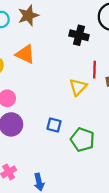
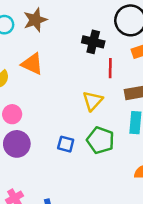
red line: (94, 70) -> (110, 68), moved
green pentagon: (82, 140) -> (100, 140), moved

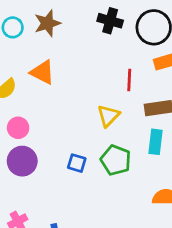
black cross: (93, 42) -> (110, 21), moved

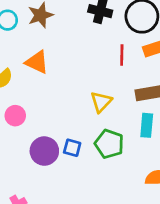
red line: (129, 80) -> (122, 55), moved
purple circle: (22, 161) -> (44, 151), moved

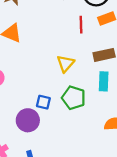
purple circle: (44, 151) -> (28, 120), moved

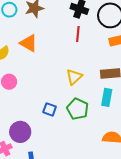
red line: (81, 25) -> (78, 34), moved
purple circle: (28, 120) -> (20, 132), moved

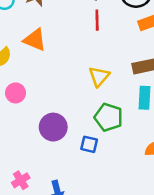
blue square: (50, 109) -> (89, 144), moved
purple circle: (20, 132) -> (53, 127), moved

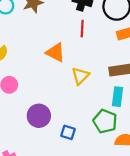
orange triangle: (35, 40) -> (55, 52), moved
green pentagon: (109, 117) -> (105, 121), moved

